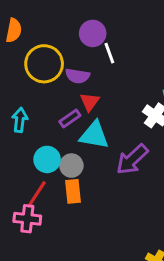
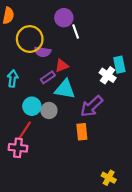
purple semicircle: (77, 76) -> (43, 52), moved
red triangle: (90, 102) -> (62, 66), turned 32
orange rectangle: (73, 191) -> (82, 132), moved

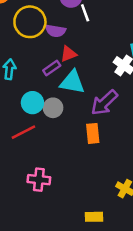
purple semicircle: (43, 52) -> (56, 31), moved
red line: (24, 131) -> (23, 132), turned 30
pink cross: (18, 148) -> (39, 180), moved

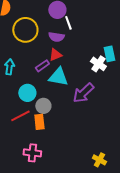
purple semicircle: (56, 31) -> (56, 37), moved
gray circle: (53, 108) -> (43, 106), moved
orange rectangle: (93, 133) -> (39, 122), moved

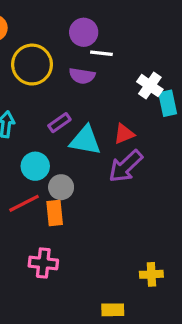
white line: (68, 23) -> (101, 53), turned -64
red triangle: (55, 55) -> (124, 134), moved
white cross: (98, 64) -> (150, 86), moved
yellow cross: (99, 160) -> (151, 274), turned -32

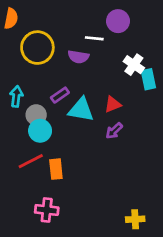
purple circle: (84, 32) -> (118, 21), moved
purple arrow: (126, 166) -> (114, 131), size x0.6
gray circle: (61, 187) -> (36, 115), moved

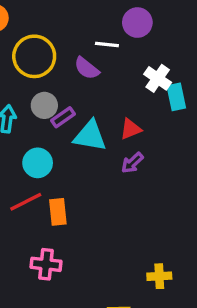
purple semicircle: (78, 57) -> (87, 68), turned 30
gray circle: (36, 115) -> (44, 105), moved

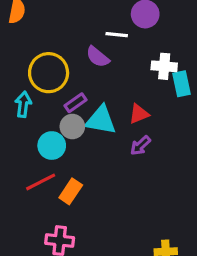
yellow circle: (34, 56) -> (49, 73), moved
white cross: (158, 78) -> (164, 66), turned -30
gray circle: (44, 105) -> (72, 127), moved
orange rectangle: (58, 212) -> (71, 191), turned 40

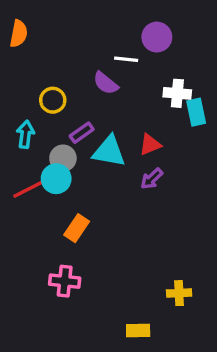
yellow circle: (49, 73) -> (53, 100), size x0.6
gray circle: (72, 127) -> (63, 158), moved
red line: (41, 182) -> (29, 189), moved

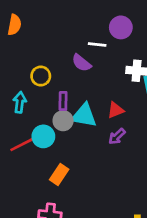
purple rectangle: (82, 133) -> (63, 101), turned -54
gray circle: (63, 158) -> (63, 121), moved

